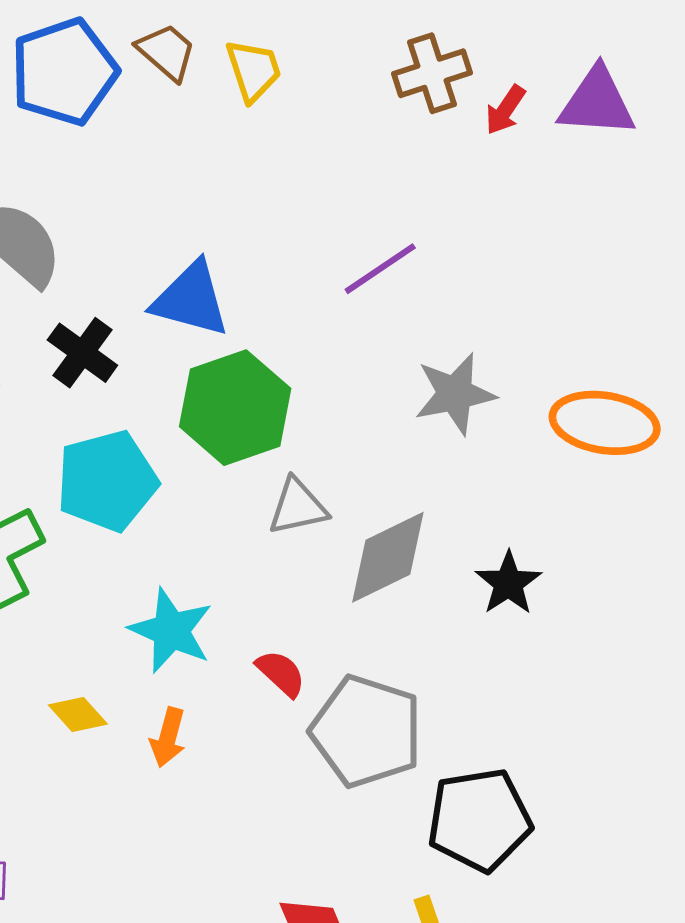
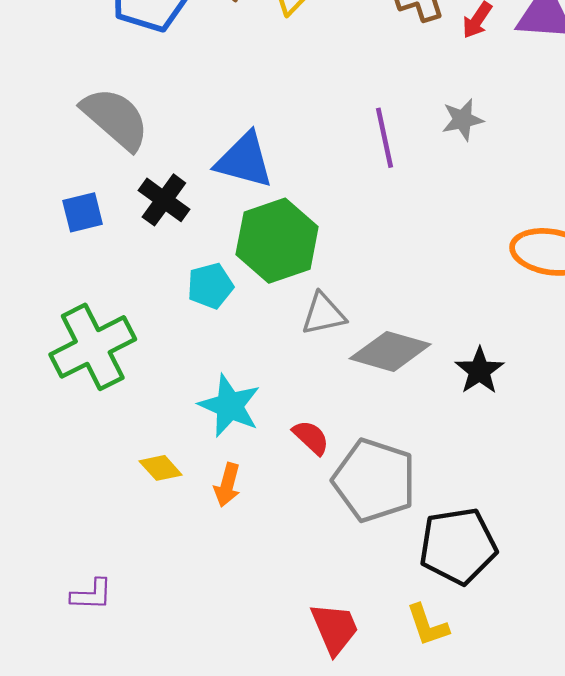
purple line: (380, 269) -> (384, 138), turned -68
gray star: (455, 394) -> (463, 120), moved, size x0.7
cyan pentagon: (107, 481) -> (210, 286), moved, size x0.6
gray diamond: (388, 557) -> (390, 351), turned 42

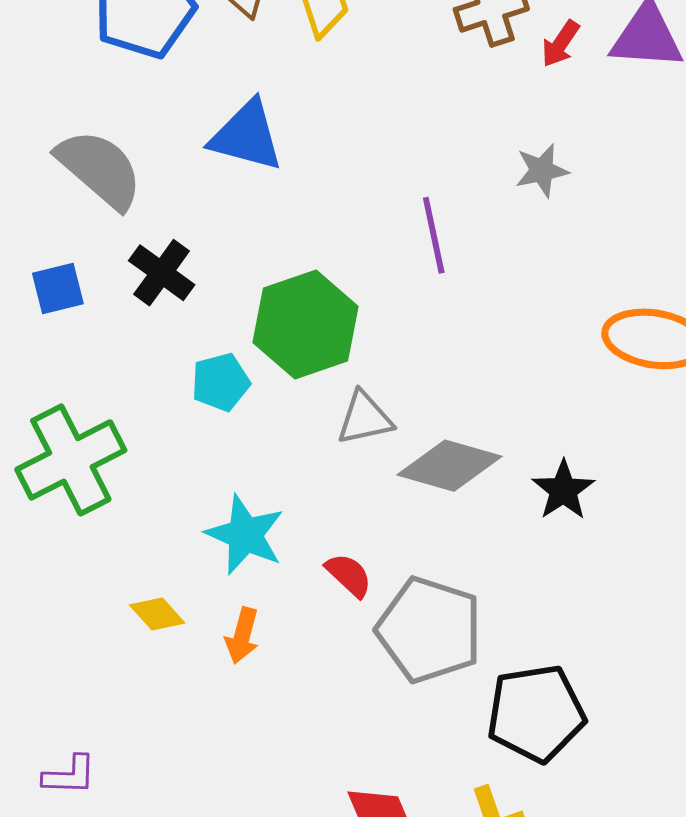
purple line: (384, 138) -> (434, 235), moved
blue triangle: (244, 160) -> (247, 136), moved

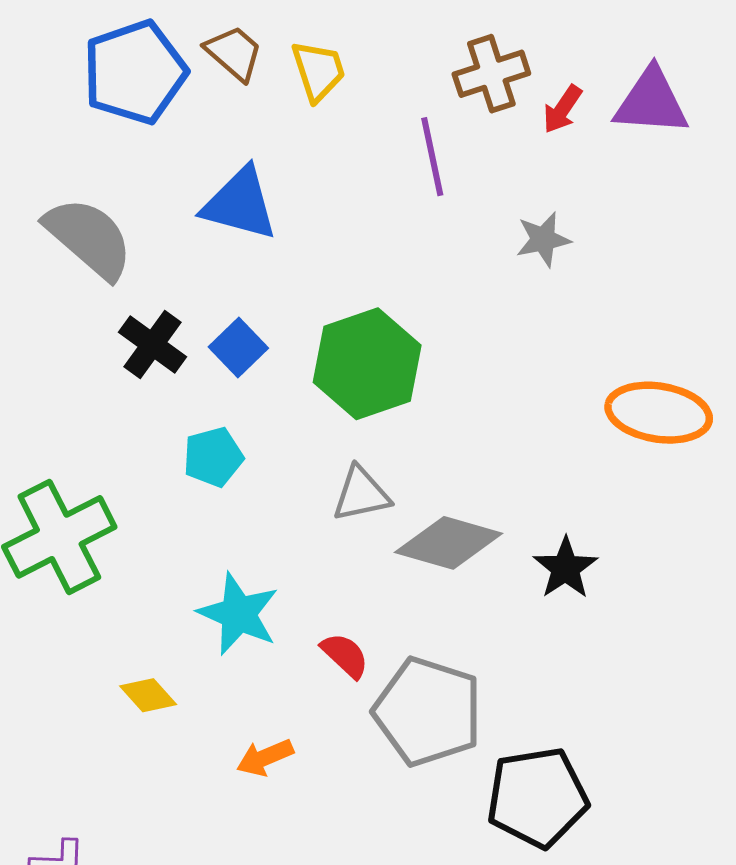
purple line: (434, 235) -> (432, 157), moved
blue square: (58, 289) -> (238, 347), moved, turned -30
green hexagon: (306, 325) -> (367, 364), moved
orange arrow: (242, 636) -> (265, 757), moved, turned 52

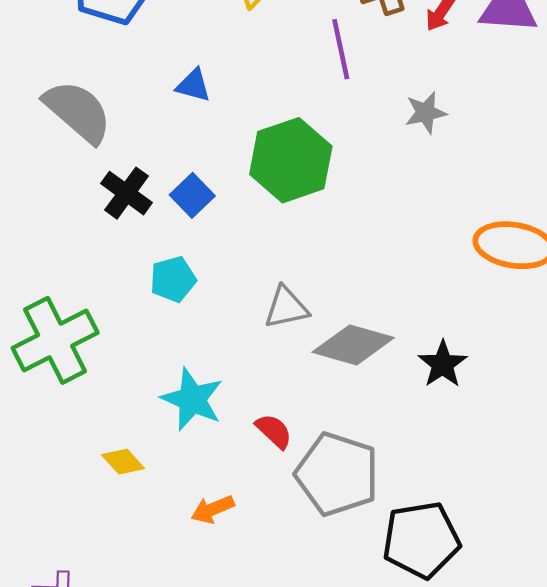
blue triangle: (240, 204) -> (193, 85), size x0.6
green hexagon: (367, 364) -> (291, 160), moved

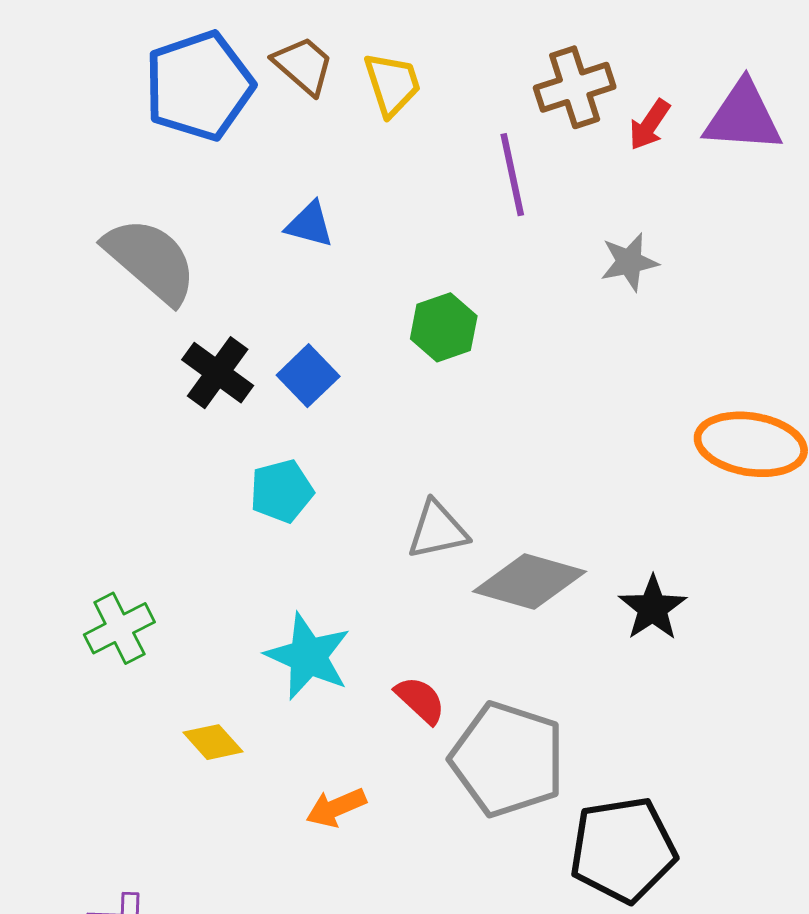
green hexagon: (291, 160) -> (444, 327), size x0.6
green cross: (55, 340) -> (119, 628), moved, size x0.6

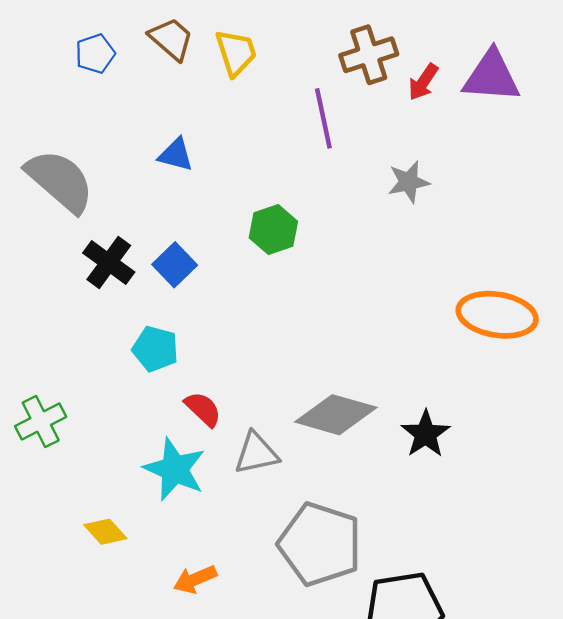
blue pentagon: (199, 86) -> (95, 54), size x0.5
cyan pentagon: (282, 491) -> (155, 349), turned 30
gray triangle: (437, 530) -> (256, 453), moved
green cross: (119, 628) -> (41, 421), moved
red semicircle: (420, 700) -> (203, 409), moved

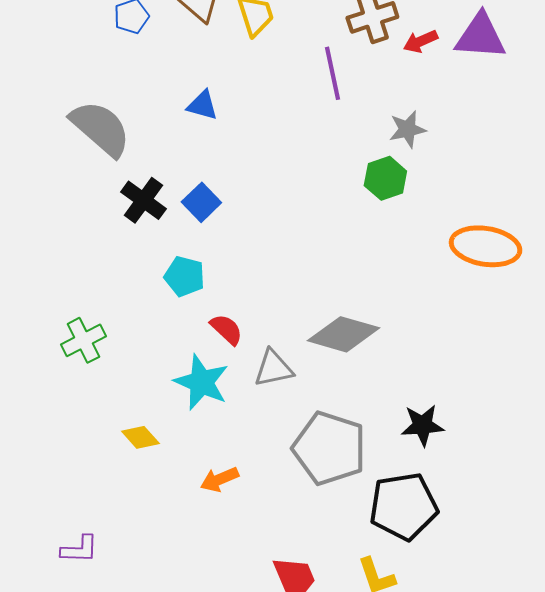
red arrow: (423, 82) -> (420, 41), turned 32
green hexagon: (273, 230) -> (385, 178), moved
black star: (426, 434) -> (422, 425), moved, turned 30

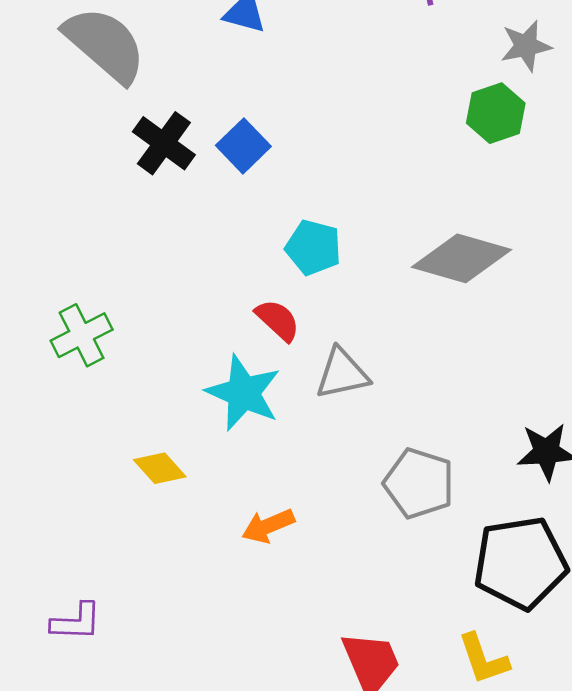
cyan pentagon: (184, 276) -> (313, 247), moved
gray diamond: (343, 334) -> (461, 258), moved
gray pentagon: (329, 448) -> (419, 483), size x0.7

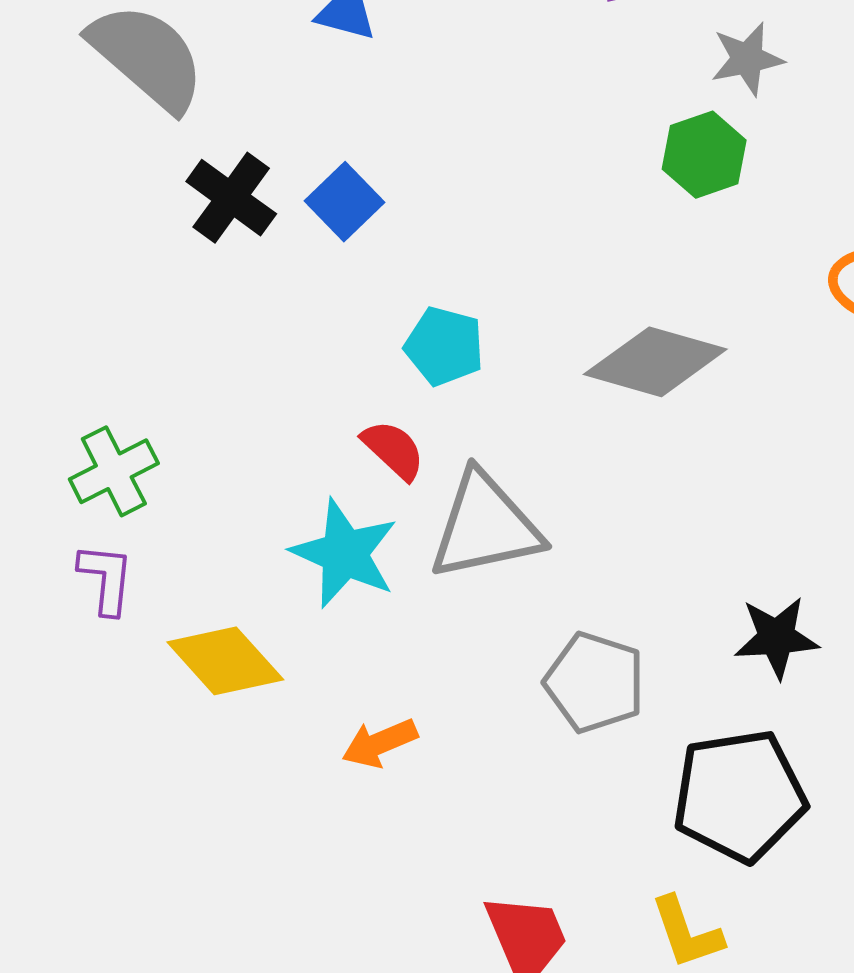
gray triangle: (342, 374) -> (485, 526), size x1.5
yellow diamond: (160, 468) -> (225, 661), size x1.5
purple L-shape: (76, 622) -> (106, 579), moved, turned -86

